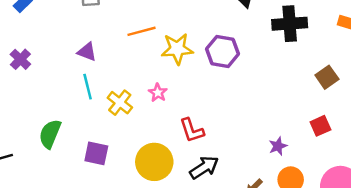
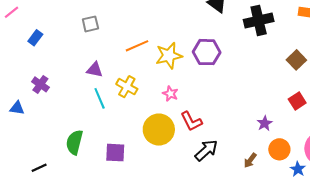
pink star: (158, 93) -> (170, 94), moved
yellow cross: (120, 103) -> (127, 87), moved
yellow circle: (154, 162) -> (159, 130), moved

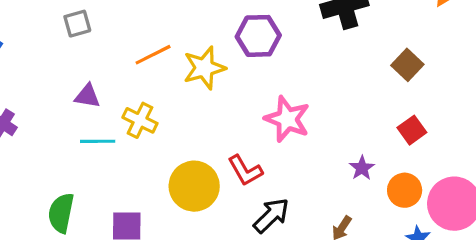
purple hexagon: (207, 52) -> (258, 36), moved
pink star: (170, 94) -> (287, 119), moved, size x1.8
cyan line: (100, 98) -> (98, 141), turned -65
orange circle: (279, 149) -> (405, 190), moved

